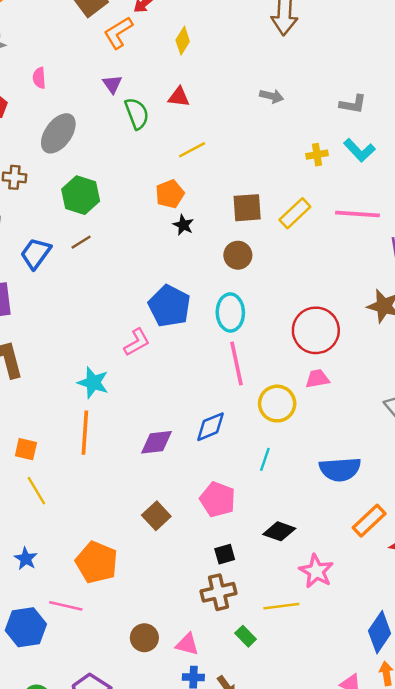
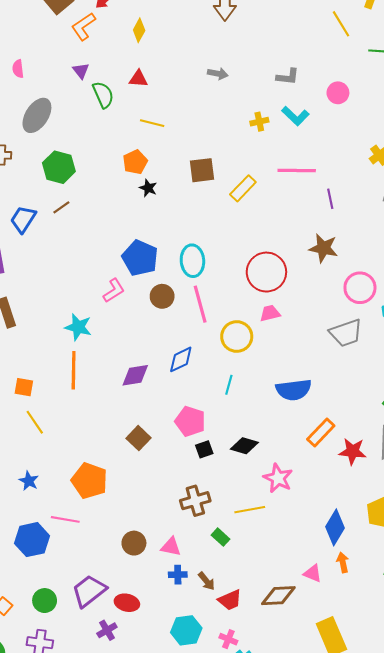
yellow line: (192, 150) -> (152, 123), turned 45
yellow rectangle: (295, 213) -> (243, 188), moved
brown circle: (238, 255) -> (162, 296), moved
black square: (225, 554) -> (204, 449), moved

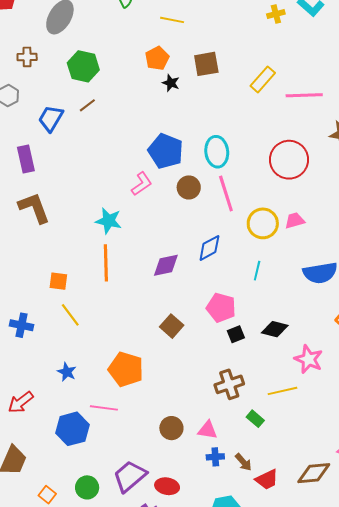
brown square: (202, 170) -> (206, 64), moved
pink line: (297, 171) -> (304, 95), moved
pink trapezoid: (270, 313) -> (295, 221), moved

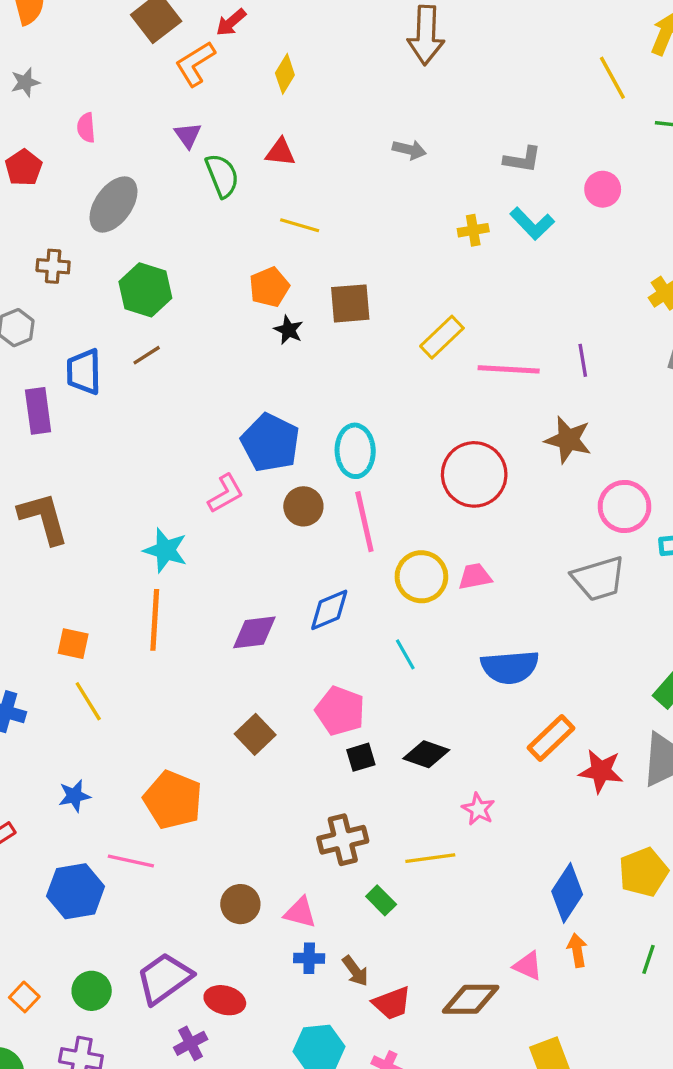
blue trapezoid: (51, 118) -> (84, 372), turned -36
purple rectangle: (26, 159) -> (38, 411), moved
cyan line: (257, 271) -> (405, 654), turned -48
pink star: (309, 359) -> (478, 809), size x0.7
blue star: (67, 372) -> (74, 796), turned 30

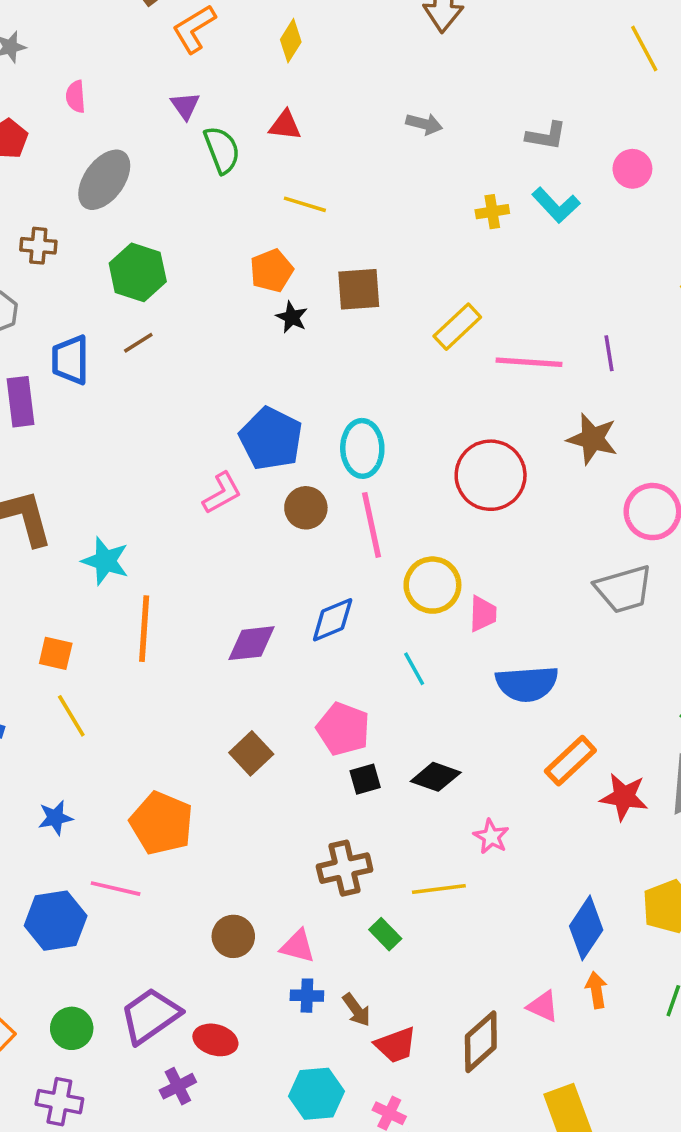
cyan star: (165, 550) -> (105, 561), moved
pink trapezoid: (475, 576) -> (483, 614), moved, turned 102
brown diamond: (471, 999) -> (481, 1042), turned -42

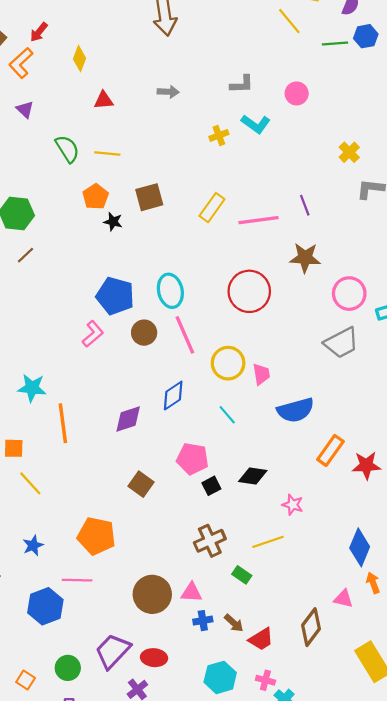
red triangle: (285, 125) -> (104, 100), moved
green semicircle: (222, 150) -> (67, 149), moved
brown circle: (233, 936) -> (152, 594), size x1.5

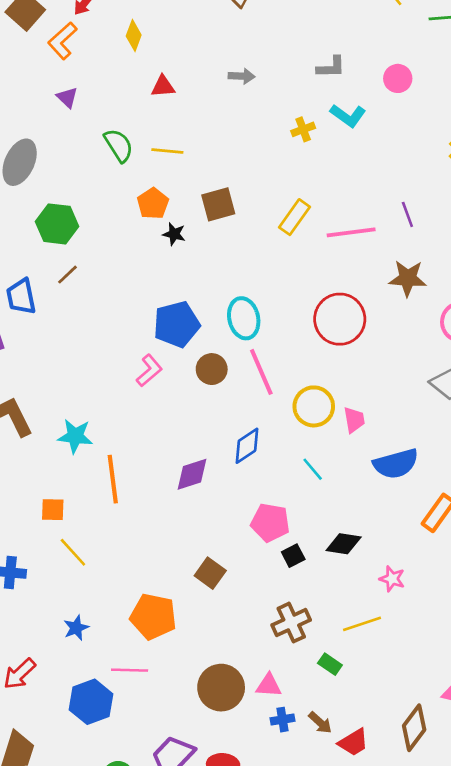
blue pentagon: (115, 296) -> (177, 324), turned -30
brown square: (141, 484) -> (210, 573), moved

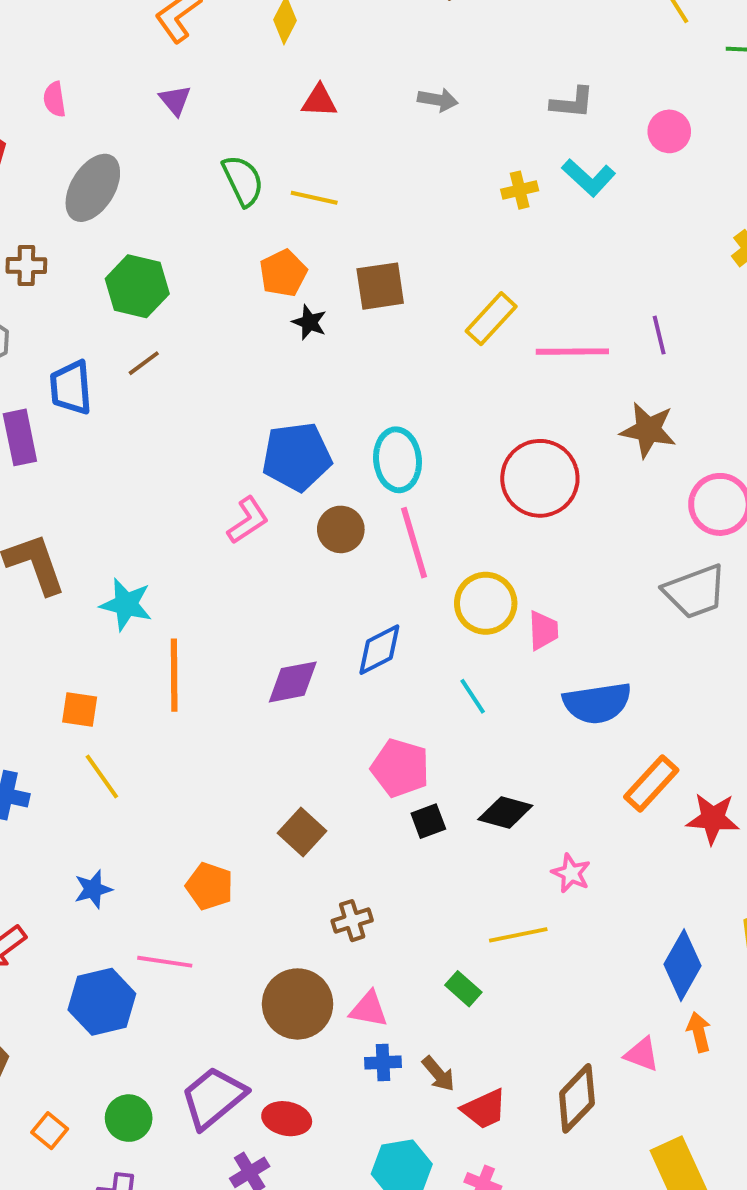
orange pentagon: (153, 616) -> (210, 886), size x0.7
brown cross: (291, 623) -> (352, 921), moved, size x0.7

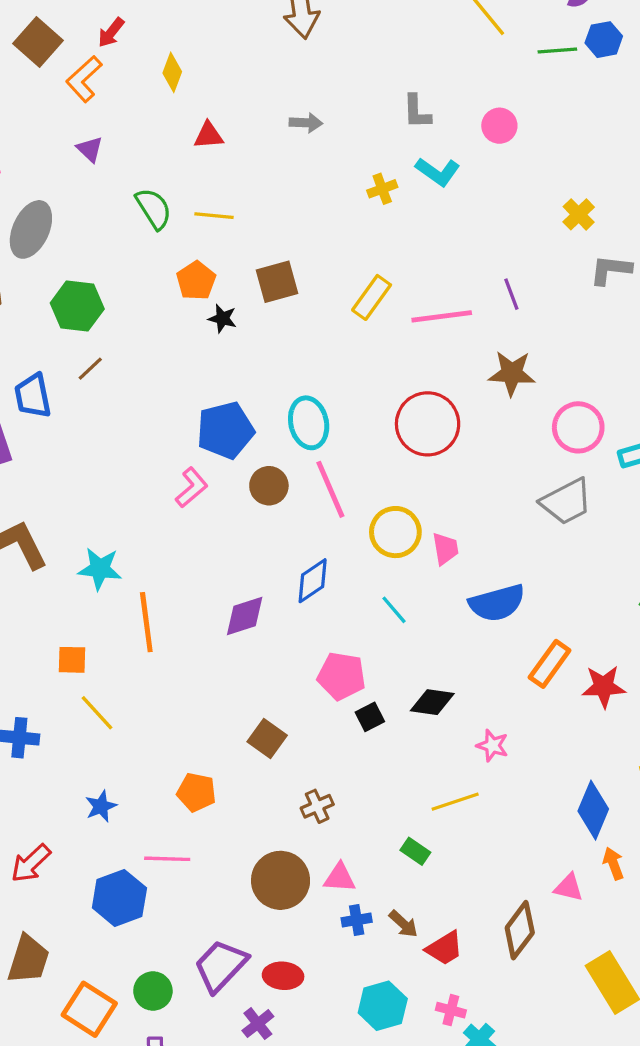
gray L-shape: (572, 103) -> (417, 112), turned 90
orange square: (50, 1131) -> (89, 1009), size x1.8

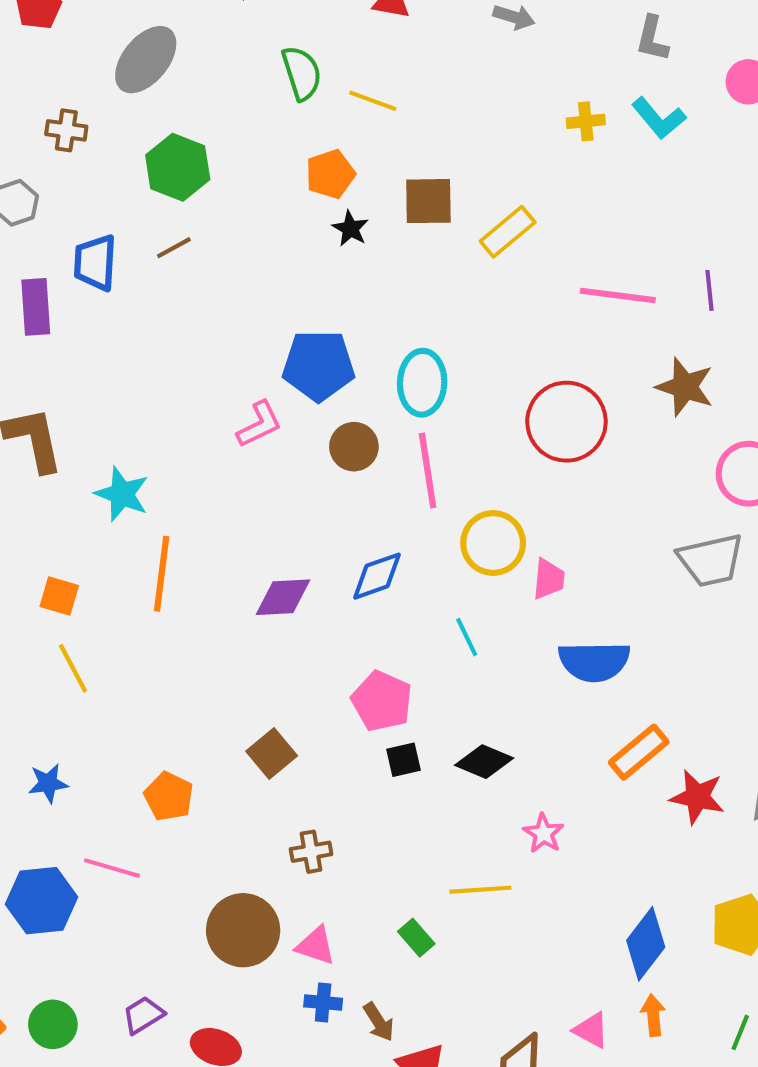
yellow rectangle: (372, 297) -> (508, 232), moved
purple trapezoid: (221, 966) -> (143, 1015), size x0.6

